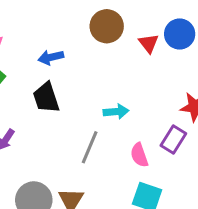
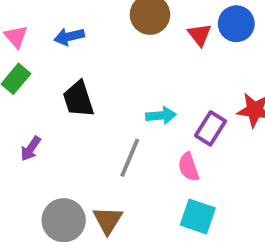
blue arrow: (51, 57) -> (69, 37), moved
purple rectangle: (173, 139) -> (211, 128), moved

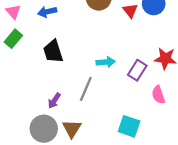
purple arrow: (31, 149) -> (54, 101), moved
pink semicircle: (189, 167) -> (158, 95), moved

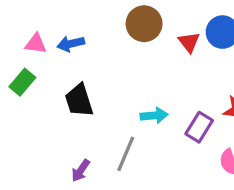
pink triangle: (13, 12) -> (36, 44), moved, turned -42

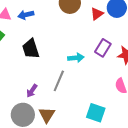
red triangle: (189, 42) -> (97, 14), turned 32
purple rectangle: (199, 127) -> (103, 48), moved

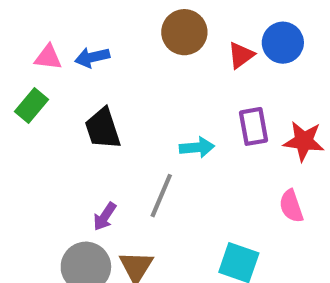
purple rectangle: (103, 48) -> (253, 126), turned -42

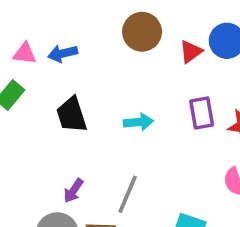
cyan arrow: (197, 147) -> (138, 122), moved
gray line: (161, 196) -> (128, 194), moved

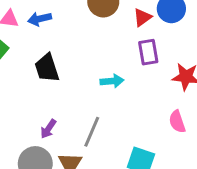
purple rectangle: (202, 113) -> (148, 52), moved
cyan arrow: (138, 122) -> (112, 81), moved

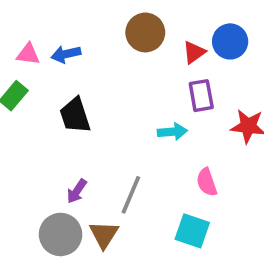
cyan arrow: (112, 81) -> (172, 132), moved
pink semicircle: (177, 122) -> (207, 182), moved

